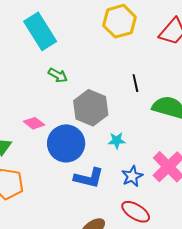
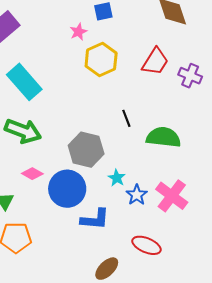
green arrow: (58, 75) -> (23, 131), moved, size x1.8
cyan star: (117, 140) -> (117, 178), turned -30
blue star: (132, 176) -> (137, 195), moved

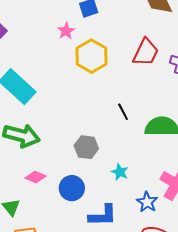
gray hexagon: (86, 150) -> (86, 147), size x0.7
blue circle: (67, 189) -> (72, 188), size x0.7
blue star: (137, 195) -> (147, 202), moved

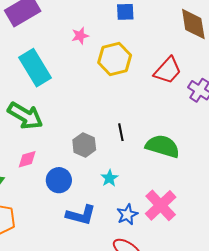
pink star: (66, 31) -> (80, 36), moved
black line: (123, 112) -> (121, 132), moved
pink diamond: (35, 177) -> (27, 159), turned -55

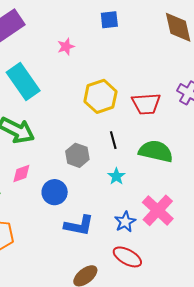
yellow hexagon: (115, 59) -> (100, 96), moved
red trapezoid: (168, 70) -> (146, 104), moved, turned 48
cyan star: (109, 178) -> (116, 176), moved

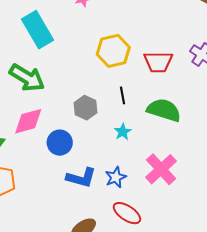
pink diamond: (21, 173) -> (28, 121), size x1.5
blue star: (125, 222) -> (116, 177), moved

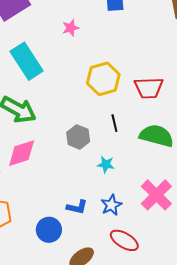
cyan star: (123, 132) -> (106, 164), moved, turned -30
blue circle: (60, 143) -> (49, 230), moved
blue L-shape: (81, 178) -> (77, 207), size x0.7

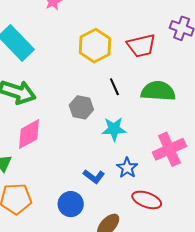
cyan star: (106, 164) -> (114, 129), size x1.4
pink cross: (156, 195) -> (169, 149), turned 32
blue L-shape: (77, 207) -> (94, 176), turned 35

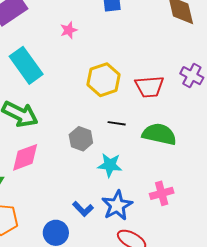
black line: (114, 87) -> (117, 123), turned -66
pink cross: (169, 149) -> (162, 193), size x0.7
blue star: (127, 168) -> (117, 205), size x1.4

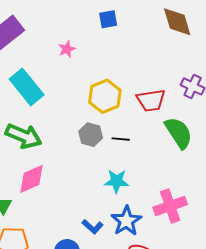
green semicircle: (159, 134) -> (179, 133), moved, turned 48
gray hexagon: (81, 139) -> (91, 135), moved
pink cross: (162, 193) -> (170, 206), size x1.4

